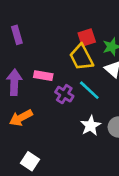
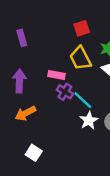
red square: (87, 37) -> (82, 28), moved
pink rectangle: (43, 76) -> (56, 75), moved
cyan line: (89, 90) -> (83, 100), moved

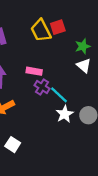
yellow trapezoid: (80, 58) -> (41, 31), moved

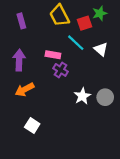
red square: (58, 27) -> (84, 23), moved
green star: (83, 46) -> (100, 13), moved
cyan line: (59, 95) -> (76, 43), moved

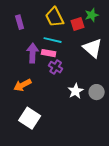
cyan line: (76, 43) -> (53, 40), moved, turned -30
white triangle: (101, 49) -> (93, 48), size x1.5
purple arrow: (19, 60) -> (33, 53), moved
white square: (32, 126) -> (30, 118), size x1.5

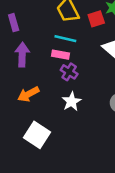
purple rectangle: (20, 22) -> (14, 23), moved
purple arrow: (33, 53) -> (22, 55), moved
white star: (76, 91) -> (72, 102), moved

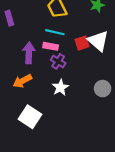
red square: (96, 19) -> (82, 43), moved
purple arrow: (22, 55) -> (29, 53), moved

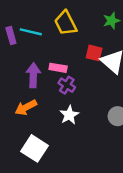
cyan line: (55, 32) -> (31, 32), moved
red square: (82, 43) -> (94, 53), moved, turned 32

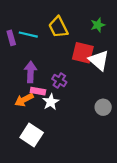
red square: (94, 53) -> (83, 53), size x1.5
pink rectangle: (58, 68) -> (38, 91), moved
white star: (69, 115) -> (51, 102), moved

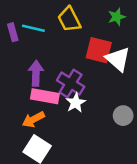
purple cross: (59, 81) -> (71, 83), size x1.5
pink rectangle: (38, 91) -> (45, 96), size x1.5
orange arrow: (24, 100) -> (33, 119), moved
white star: (51, 102) -> (76, 103), moved

